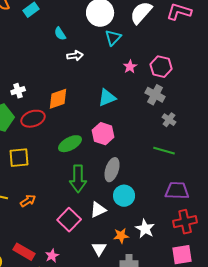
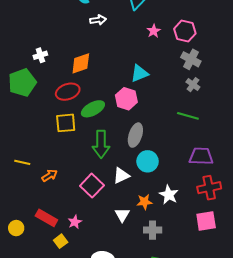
gray cross: (155, 95) -> (191, 59), moved
cyan triangle: (107, 98) -> (139, 73), moved
red ellipse: (33, 119) -> (68, 92), moved
yellow square: (19, 158) -> (66, 123), moved
orange arrow: (28, 201) -> (50, 175), moved

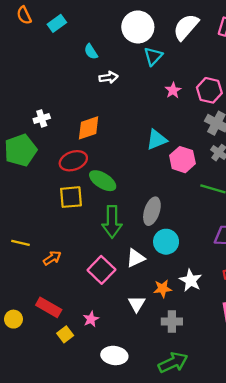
pink hexagon: (126, 99) -> (182, 160), moved
green ellipse: (93, 109) -> (103, 181), turned 60
pink star: (75, 222) -> (91, 319), moved

